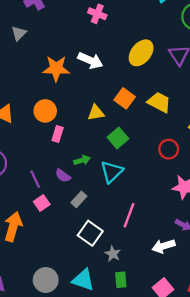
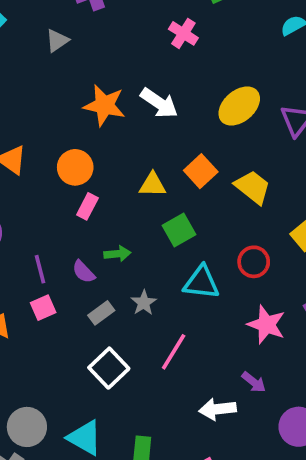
cyan triangle: (112, 172) -> (201, 282), moved, turned 40
gray star: (113, 254) -> (144, 303), moved

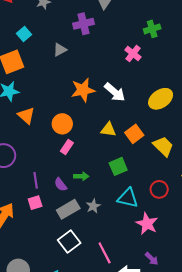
orange star: (104, 105) -> (83, 90), turned -30
yellow triangle: (153, 185) -> (108, 129), moved
gray rectangle: (101, 313) -> (68, 209), size x1.5
pink star: (266, 325) -> (147, 224), moved
pink line: (174, 352) -> (105, 253), moved, turned -65

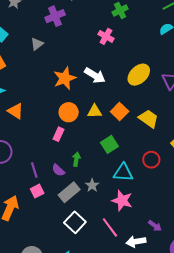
orange circle: (62, 124) -> (69, 112), moved
green arrow: (81, 176) -> (76, 159), turned -72
pink star: (147, 224) -> (122, 201), moved

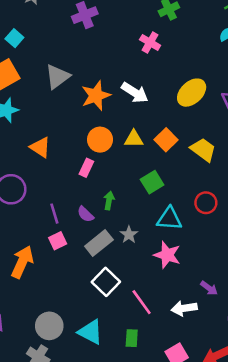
gray triangle: (37, 44) -> (57, 77), moved, size x1.5
orange triangle: (16, 111) -> (40, 147), moved
pink line: (110, 227) -> (142, 302), moved

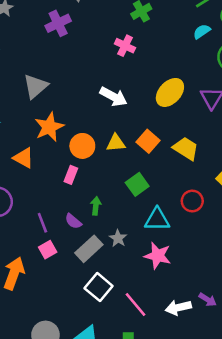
orange star: (96, 96) -> (49, 127), moved
purple arrow: (209, 288) -> (208, 300), moved

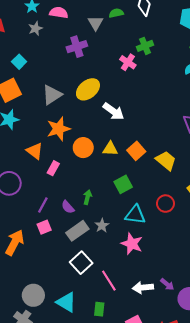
pink cross: (125, 46) -> (128, 62), moved
yellow ellipse: (170, 92) -> (88, 89), moved
pink rectangle: (71, 175) -> (53, 168), moved
purple line: (42, 223) -> (43, 205), turned 42

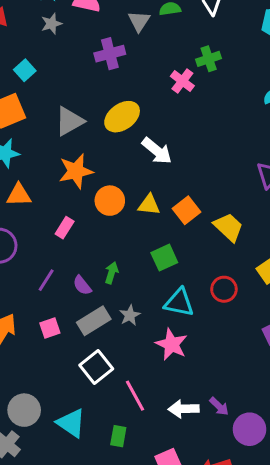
orange triangle: (35, 151) -> (19, 195), moved, turned -42
pink square: (44, 227) -> (50, 328), moved

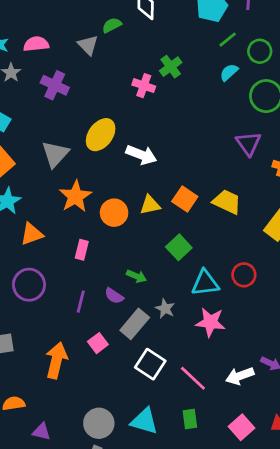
purple cross: (110, 54) -> (55, 85), moved, turned -32
green cross: (209, 59) -> (171, 67), moved
green arrow: (112, 273) -> (137, 276), turned 114
red circle: (224, 289) -> (244, 275), moved

